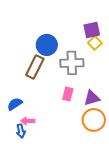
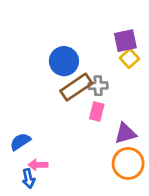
gray cross: (72, 63) -> (98, 86), size x0.6
brown rectangle: (35, 67) -> (76, 87), moved, turned 30
pink rectangle: (68, 94) -> (97, 112), moved

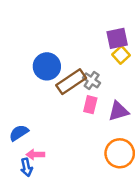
blue circle: (64, 61) -> (47, 66), moved
gray cross: (98, 86) -> (92, 80), turned 36
purple triangle: (125, 133) -> (118, 111), moved

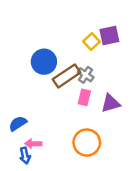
yellow square: (121, 55) -> (92, 41), moved
orange circle: (120, 153) -> (87, 143), moved

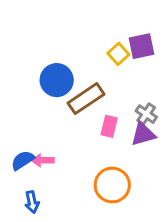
gray cross: (86, 75) -> (146, 114), moved
pink arrow: (33, 144) -> (43, 160), moved

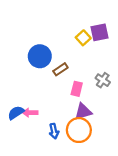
brown rectangle: (86, 99) -> (60, 69), size x0.6
purple triangle: (143, 134) -> (83, 112), moved
blue arrow: (32, 202) -> (54, 131), moved

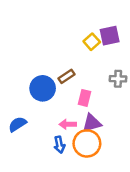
blue circle: (40, 56) -> (43, 88), moved
gray cross: (103, 80) -> (118, 79), moved, turned -32
pink arrow: (30, 113) -> (68, 124), moved

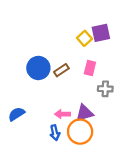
gray cross: (118, 79) -> (105, 89), moved
blue circle: (43, 88) -> (38, 68), moved
pink rectangle: (85, 98) -> (90, 68), moved

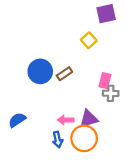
purple square: (101, 33) -> (106, 14), moved
pink rectangle: (90, 68) -> (105, 81), moved

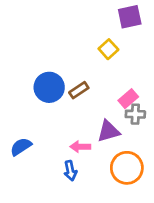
pink rectangle: (105, 81) -> (128, 99), turned 35
purple triangle: (89, 119) -> (108, 131), moved
orange circle: (84, 138) -> (127, 168), moved

